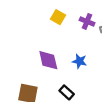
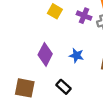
purple diamond: (48, 60) -> (45, 54), turned 40

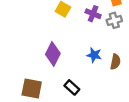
blue star: (76, 56) -> (94, 55), moved

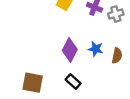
purple diamond: (53, 54) -> (70, 50), moved

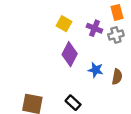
purple diamond: (70, 50) -> (70, 54), moved

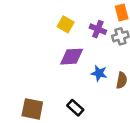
purple diamond: (70, 54) -> (72, 57), turned 60

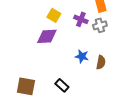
purple diamond: (72, 57) -> (47, 36), moved

